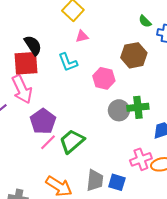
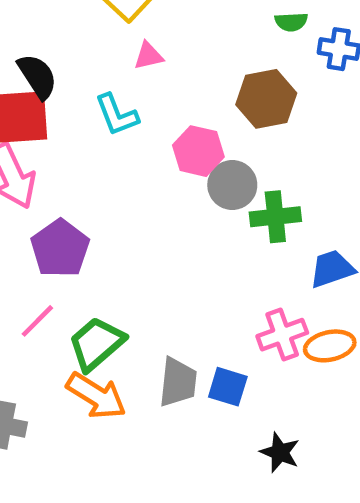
green semicircle: (145, 21) -> (291, 22), turned -48
gray circle: (119, 110) -> (232, 185), moved
green trapezoid: (72, 141) -> (96, 344), moved
pink line: (48, 142) -> (37, 321), moved

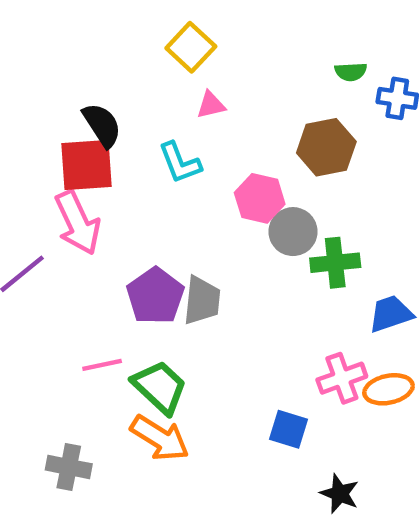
purple pentagon: (60, 248) -> (155, 296), moved
pink line: (37, 321) -> (102, 365), turned 33
green trapezoid: (96, 344) -> (160, 387), turned 84
gray trapezoid: (178, 382) -> (202, 300), moved

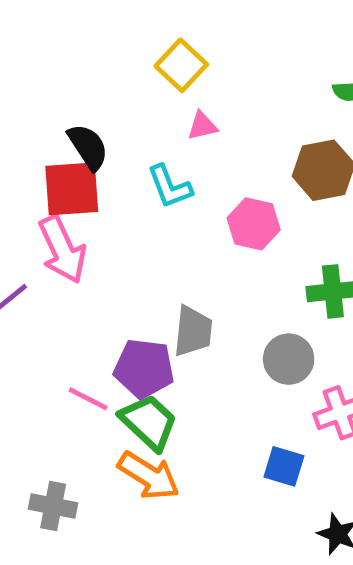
gray circle: (293, 232) -> (289, 359), moved
purple pentagon: (155, 296) -> (144, 368), moved, turned -30
pink line: (102, 365) -> (88, 399), turned 39

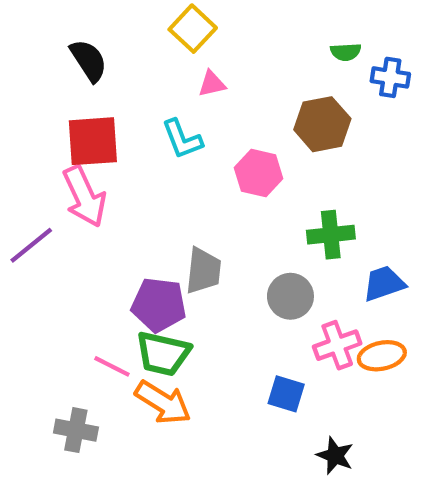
black semicircle: (88, 147) -> (89, 60), moved
pink line: (88, 399) -> (112, 366), moved
green trapezoid: (149, 422) -> (163, 354), turned 150

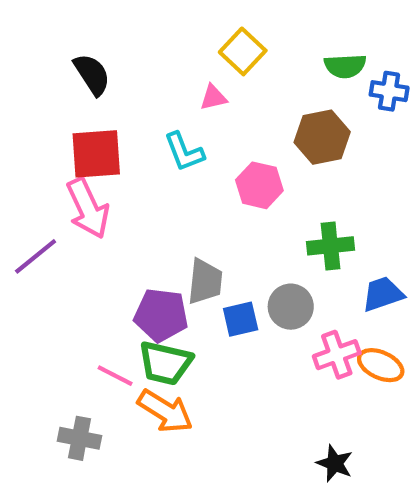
yellow square: (193, 29) -> (243, 51), moved
green semicircle: (346, 52) -> (345, 66), size x1.4
orange ellipse: (382, 356) -> (381, 365), turned 36
blue square: (286, 394) -> (241, 319), moved, turned -30

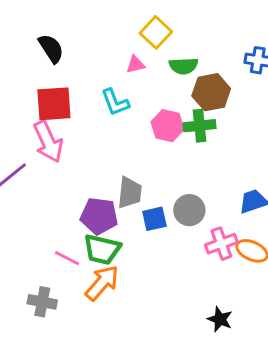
green semicircle: (345, 66) -> (184, 66), moved
green cross: (330, 246) -> (200, 126), moved
orange arrow: (165, 411) -> (102, 283), turned -81

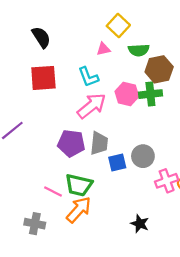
pink arrow: (48, 142) -> (92, 106), moved, turned -104
purple pentagon: (99, 216) -> (71, 143), moved
black star: (220, 319) -> (140, 224), moved

